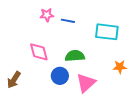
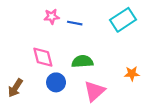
cyan rectangle: (107, 32) -> (123, 20), moved, turned -40
blue circle: (60, 76) -> (56, 82), moved

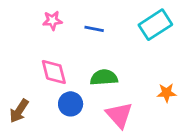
pink star: (52, 16) -> (52, 20), moved
pink triangle: (94, 91) -> (119, 115), turned -30

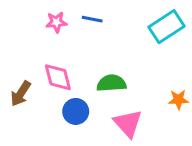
blue line: (94, 29) -> (92, 19), moved
brown arrow: (19, 111) -> (21, 94), moved

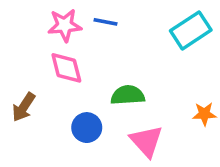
pink star: (56, 22) -> (65, 25), size x1.4
pink diamond: (58, 77) -> (66, 68), moved

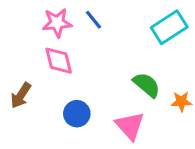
blue line: (105, 22) -> (93, 20), turned 40
green semicircle: (128, 95) -> (147, 85), moved, turned 44

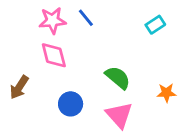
cyan rectangle: (169, 27) -> (155, 25), size x0.6
green semicircle: (147, 85) -> (118, 78), moved

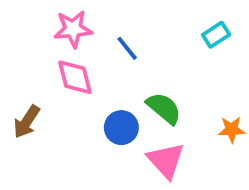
blue line: (86, 18) -> (127, 48), moved
blue circle: (71, 104) -> (121, 128), moved

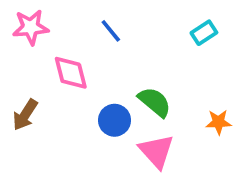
pink star: (73, 29) -> (31, 27), moved
blue line: (127, 48) -> (111, 31), moved

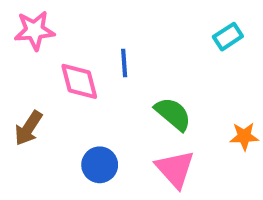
blue line: (111, 31) -> (124, 63), moved, turned 35
blue circle: (115, 120) -> (100, 165), moved

